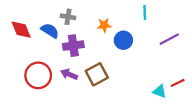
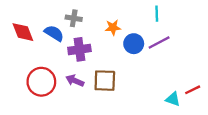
purple line: (169, 39) -> (159, 42), moved
brown square: (97, 74) -> (105, 81), turned 30

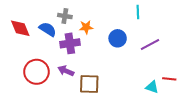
orange star: (113, 27) -> (86, 27), moved
purple line: (159, 42) -> (150, 44), moved
brown square: (105, 81) -> (89, 84), moved
red line: (193, 90) -> (169, 79), turned 32

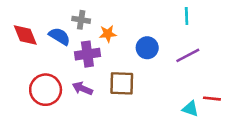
cyan line: (138, 12) -> (187, 16), moved
brown square: (89, 84) -> (122, 83), moved

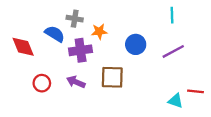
red diamond: (25, 35) -> (23, 47), moved
red circle: (46, 90) -> (42, 83), size x0.6

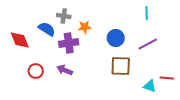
brown square: (112, 77) -> (121, 66), moved

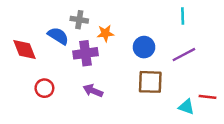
purple arrow: (65, 70) -> (93, 91), moved

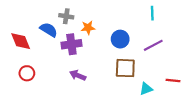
red circle: (44, 88) -> (27, 73), moved
cyan triangle: (186, 107) -> (146, 89), moved, turned -40

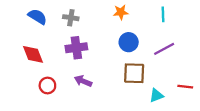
orange star: (88, 28) -> (121, 12), moved
blue semicircle: (49, 30) -> (37, 17), moved
red diamond: (21, 41) -> (33, 54), moved
red circle: (27, 73) -> (47, 85), moved

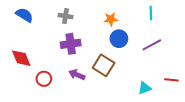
orange star: (121, 12) -> (111, 19), moved
blue semicircle: (37, 17) -> (24, 15), moved
red diamond: (33, 54) -> (21, 58), moved
brown square: (134, 73) -> (104, 65), moved, turned 30

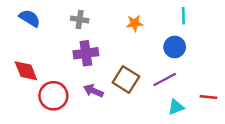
blue circle: (119, 39) -> (175, 47), moved
purple line: (152, 45) -> (165, 80), moved
red circle: (44, 79) -> (53, 96), size x1.5

